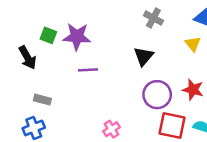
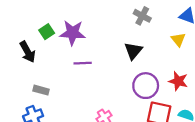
green square: (48, 35) -> (47, 32), turned 35

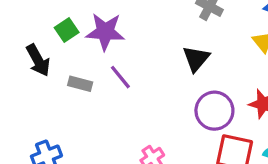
purple line: (83, 63) -> (120, 77), turned 54
gray rectangle: (41, 90) -> (80, 84), moved

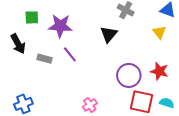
green square: (67, 30) -> (32, 17), moved, turned 32
black triangle: (196, 59) -> (109, 34), moved

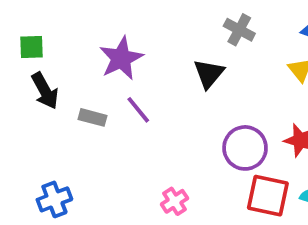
green square: (32, 17) -> (32, 47), moved
purple star: (60, 26) -> (121, 58), turned -30

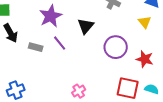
black triangle: (209, 74) -> (86, 26), moved
purple circle: (245, 148) -> (116, 47), moved

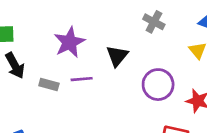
purple line: (60, 43) -> (82, 79), turned -56

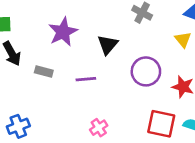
purple line: (82, 79) -> (86, 79), moved

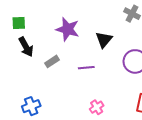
purple star: (63, 32) -> (68, 29), turned -30
gray rectangle: (44, 71) -> (52, 61), turned -48

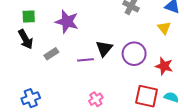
green square: (19, 23) -> (29, 16), moved
black triangle: (104, 40) -> (104, 49), moved

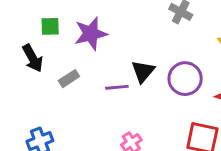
green square: (29, 16) -> (50, 26), moved
purple star: (67, 22) -> (91, 34), turned -30

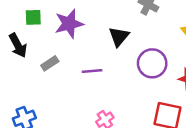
black triangle: (143, 71) -> (119, 37), moved

